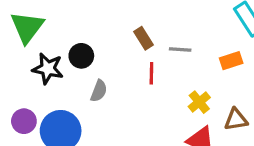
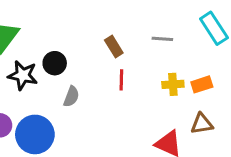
gray line: (180, 49) -> (162, 39), moved
orange rectangle: (231, 61) -> (202, 84), moved
yellow cross: (199, 102) -> (173, 84), moved, turned 35

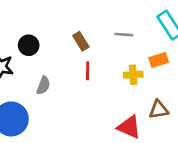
black circle: (55, 63) -> (29, 45), moved
orange rectangle: (202, 84) -> (159, 60), moved

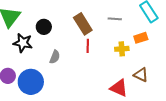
brown rectangle: (81, 41) -> (83, 24), size x1.5
brown triangle: (159, 110) -> (141, 75), turned 35

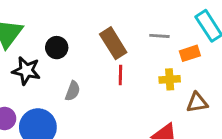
orange rectangle: (141, 38) -> (190, 53), moved
brown triangle: (141, 75) -> (197, 103), moved, turned -35

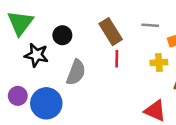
gray semicircle: (73, 91) -> (76, 72), size x1.5

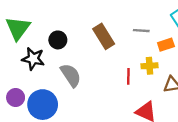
red line: (117, 59) -> (128, 76), moved
gray semicircle: (76, 72) -> (71, 75), turned -55

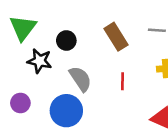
red line: (128, 76) -> (122, 81), moved
blue circle: (43, 105) -> (66, 111), moved

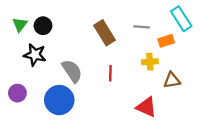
green triangle: (23, 28) -> (20, 25), size x0.6
black circle: (66, 40) -> (43, 26), moved

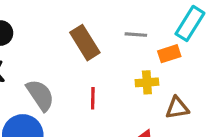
cyan rectangle: (181, 19) -> (190, 23), turned 65

